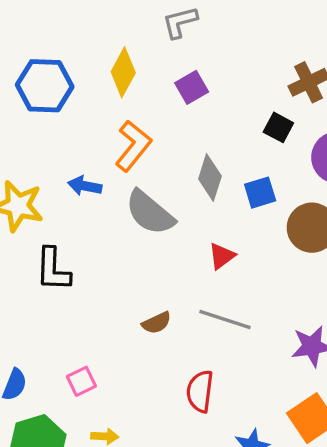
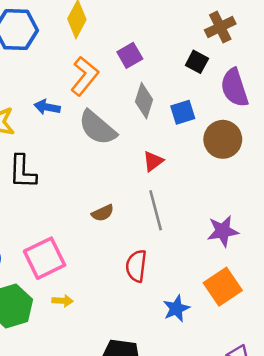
purple square: (192, 87) -> (130, 55), moved
gray line: (225, 320) -> (156, 210), turned 57
pink square: (81, 381) -> (45, 258), size x1.8

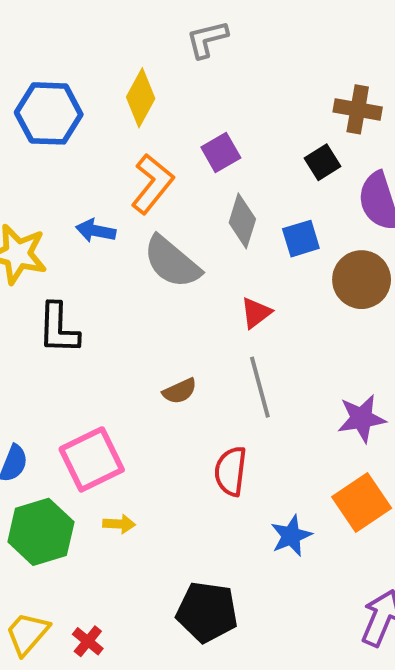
brown cross: (220, 27) -> (358, 109), turned 36
black square: (197, 62) -> (322, 162), turned 30

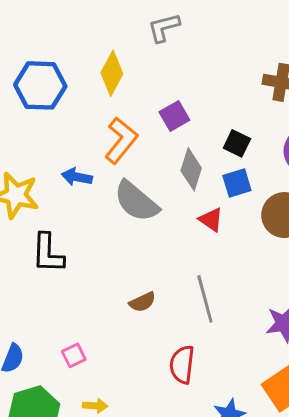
black square: (322, 162) -> (237, 143), moved, turned -32
red triangle: (256, 313) -> (211, 220), moved, turned -48
pink square: (92, 459) -> (74, 355), size x0.5

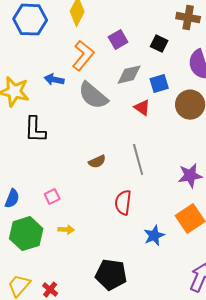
black square: (237, 143) -> (159, 44), moved
gray diamond: (191, 169) -> (129, 75), turned 60

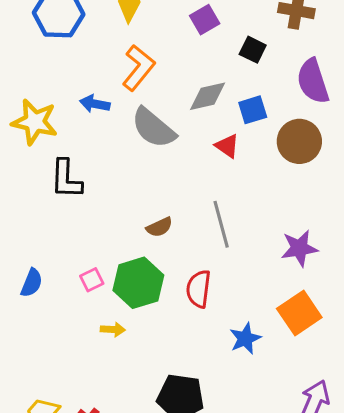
purple square: (118, 40) -> (205, 20), moved
green hexagon: (26, 234) -> (138, 283), moved

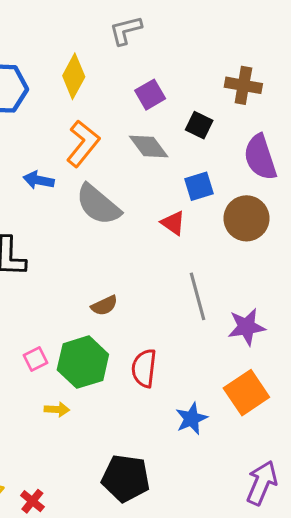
gray diamond: (208, 96) -> (149, 147), moved, turned 66
gray line: (221, 224) -> (198, 296), moved

